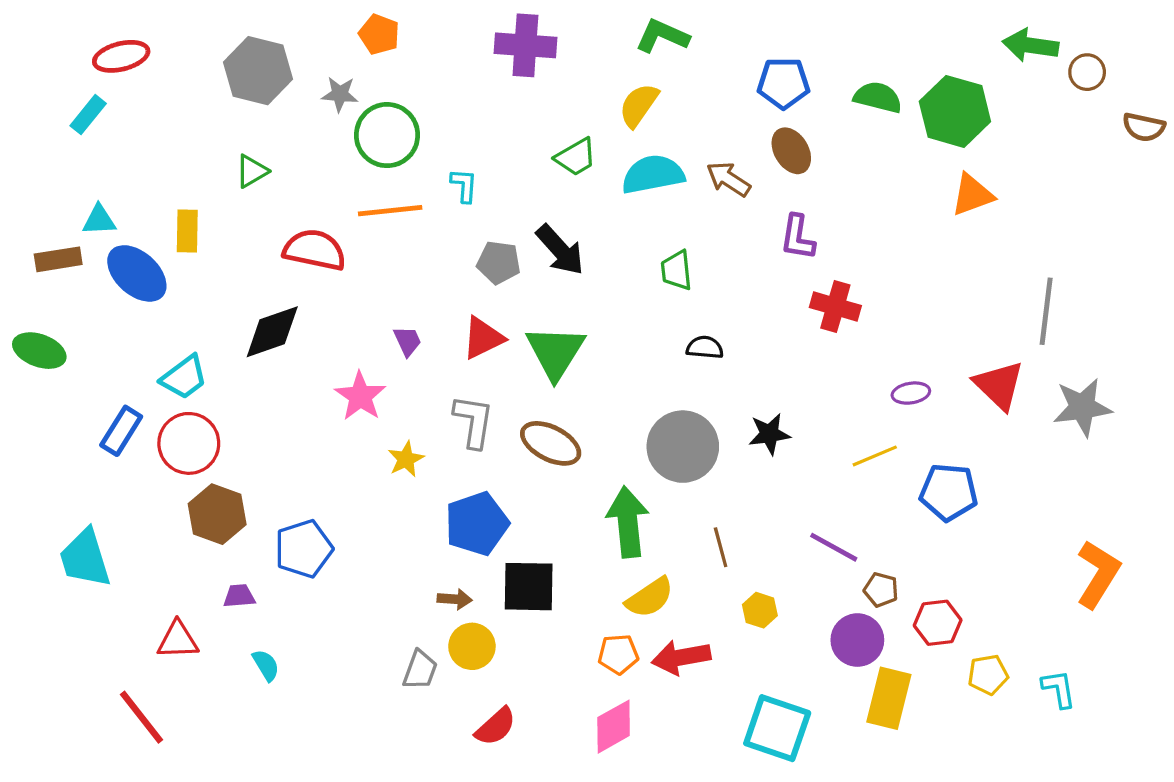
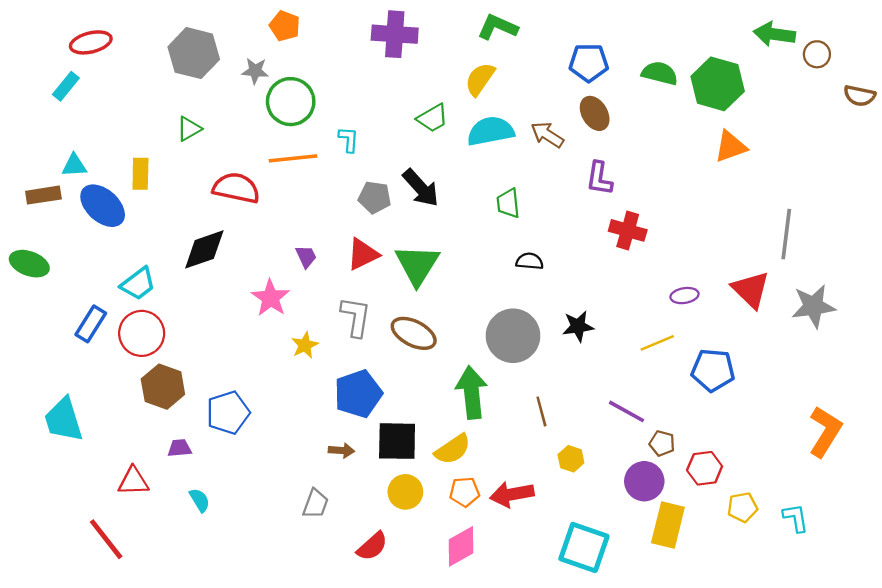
yellow semicircle: (650, 598) -> (453, 449), moved
yellow circle: (472, 646) -> (405, 492), moved

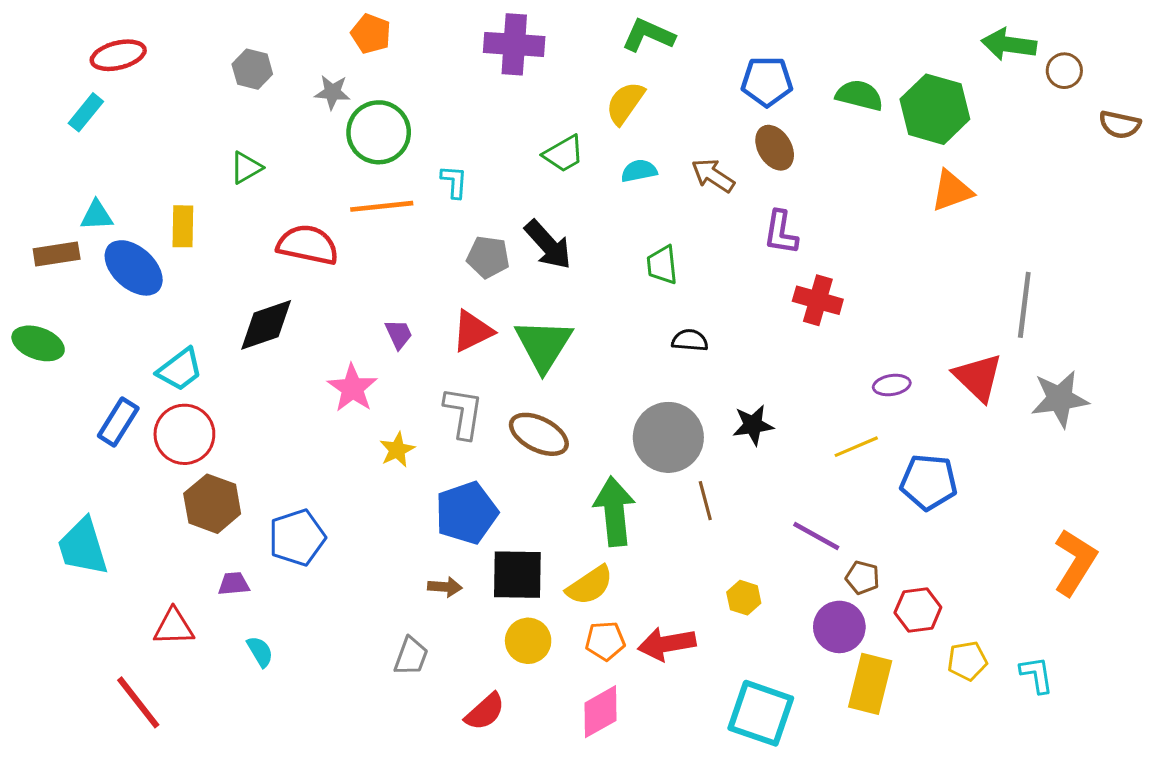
gray hexagon: (194, 53) -> (252, 69), size x0.6
cyan semicircle: (491, 131) -> (639, 171), size x0.6
brown line: (541, 411) -> (705, 501), moved

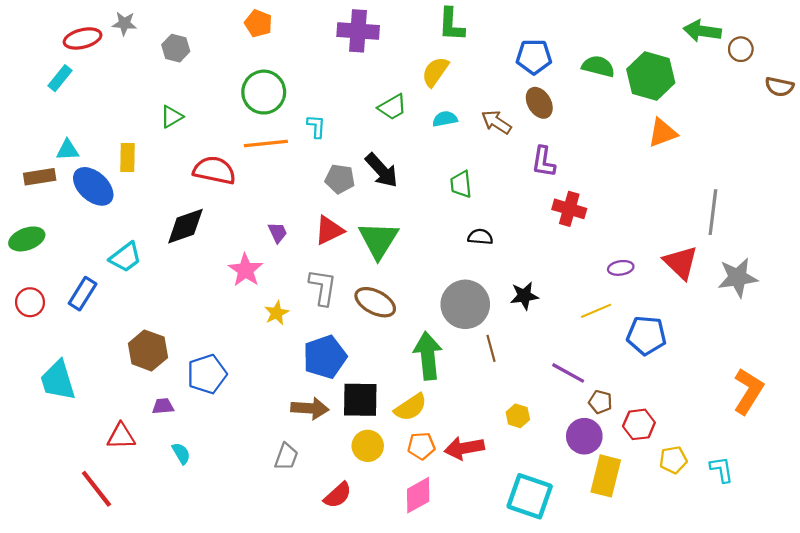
green L-shape: (648, 35) -> (451, 25), turned -111
gray star: (332, 92) -> (124, 23), moved
green ellipse: (38, 343) -> (27, 239), turned -40
red circle: (184, 434) -> (30, 302), moved, size x0.7
brown arrow: (445, 587) -> (310, 408), size x1.6

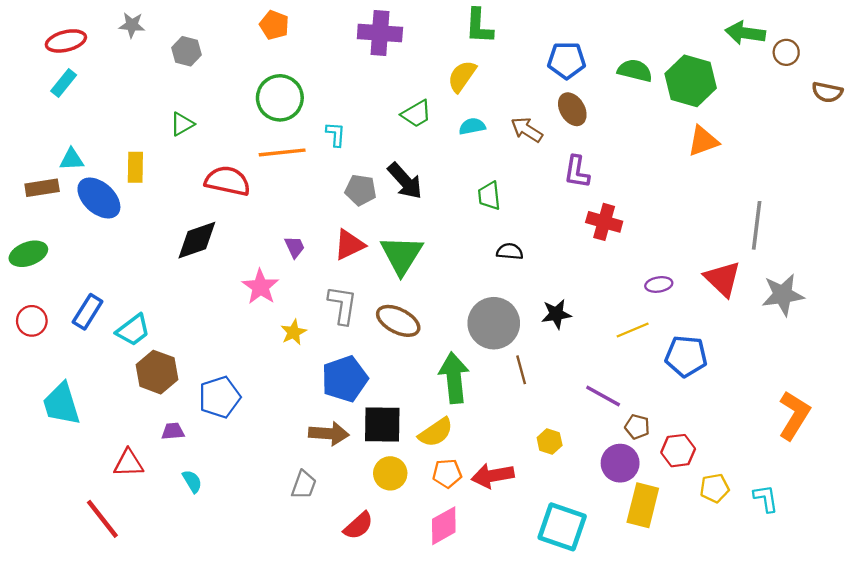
red ellipse: (83, 38) -> (66, 41), moved
cyan trapezoid: (125, 257) -> (133, 330), moved

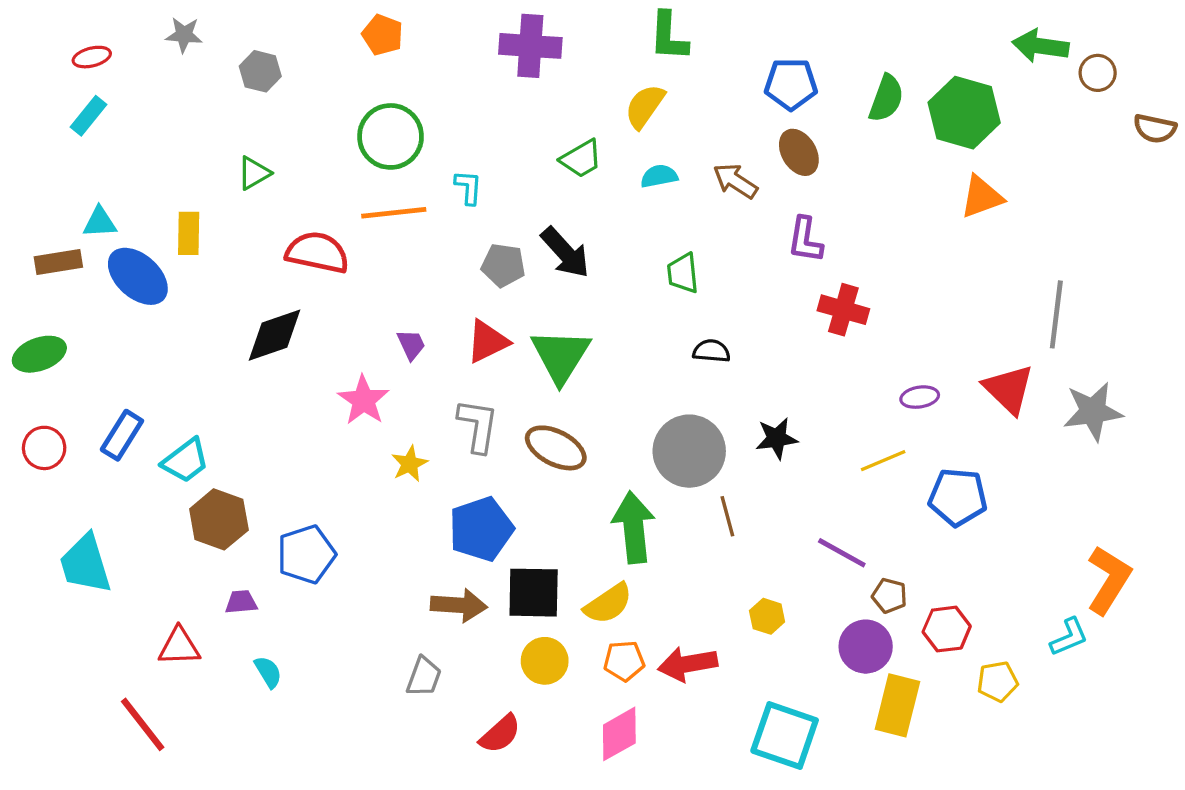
red ellipse: (66, 41) -> (92, 57), size x0.7
green semicircle: (635, 71) -> (886, 98), turned 96
cyan L-shape: (766, 498) -> (1069, 637), moved, turned 76

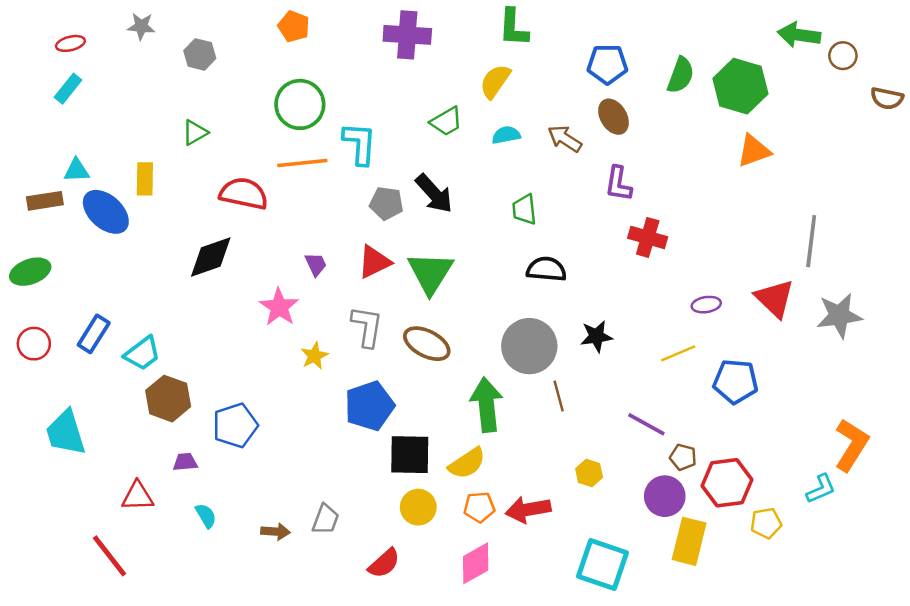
cyan L-shape: (468, 187) -> (360, 144), size x1.6
black semicircle: (711, 351) -> (546, 269), size x1.4
brown arrow: (459, 605) -> (275, 532), moved, size x0.7
red hexagon: (947, 629) -> (727, 483), size x1.4

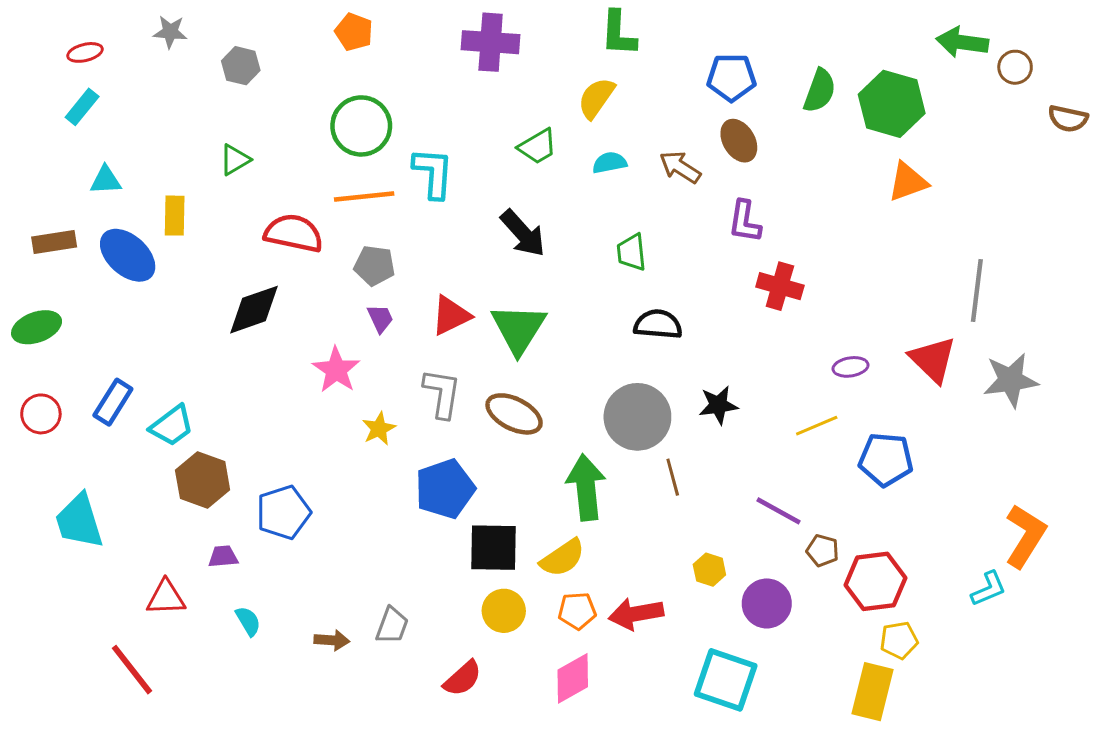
cyan triangle: (77, 170) -> (106, 180), moved
gray pentagon: (387, 203) -> (374, 266), moved
purple circle: (665, 496) -> (767, 603), moved
yellow pentagon: (766, 523) -> (899, 640), moved
yellow rectangle: (689, 541) -> (873, 692), moved

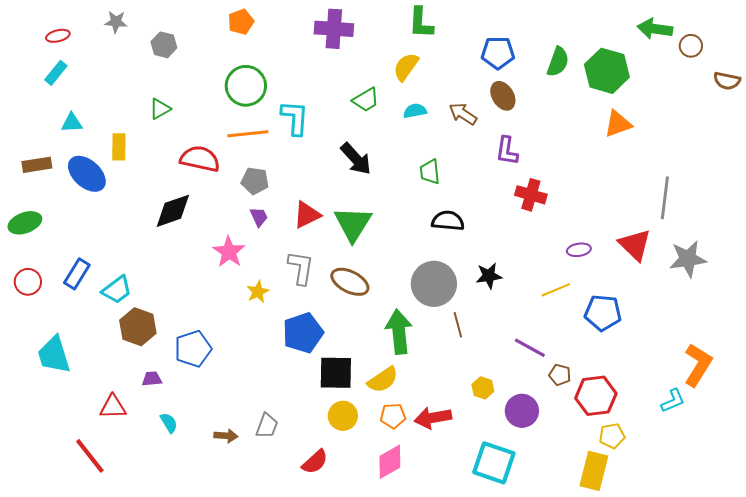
orange pentagon: (354, 32) -> (241, 22), turned 30

